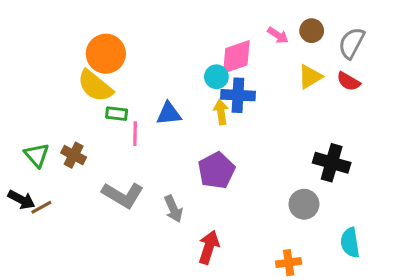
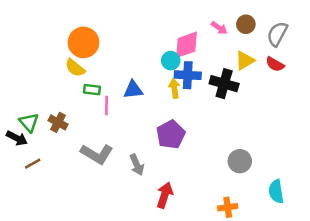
yellow semicircle: (95, 86) -> (75, 68), size x0.7
black cross: (332, 163) -> (224, 84), moved
black arrow: (21, 200) -> (17, 138), moved

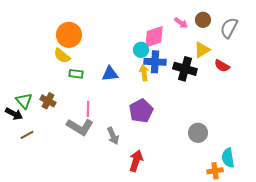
red semicircle: (275, 64) -> (222, 66), moved
pink line: (107, 105) -> (88, 109), moved
orange cross: (228, 207) -> (215, 171), moved

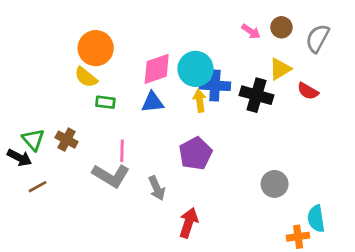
pink diamond: (154, 37) -> (157, 69), moved
cyan circle: (141, 50) -> (195, 69), size x1.6

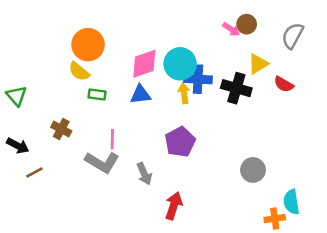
brown circle: (281, 27) -> (247, 24), moved
green triangle: (33, 140) -> (16, 96), moved

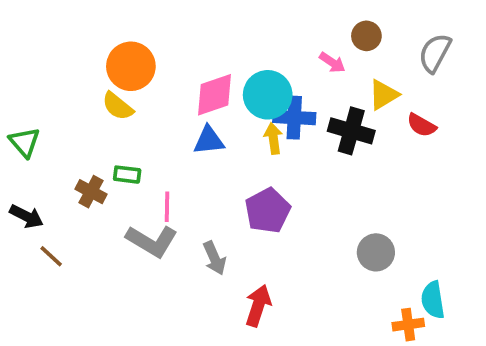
pink arrow: (231, 29) -> (332, 62), moved
green rectangle: (97, 95) -> (127, 175), moved
brown line: (34, 173) -> (51, 256), turned 72

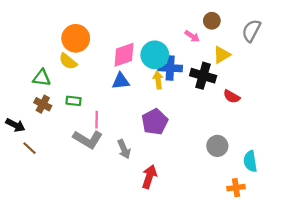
red semicircle: (422, 125) -> (232, 96), moved
green triangle: (25, 142) -> (42, 78), moved, turned -42
brown cross: (91, 192) -> (43, 104), moved
cyan semicircle: (433, 300) -> (250, 161), moved

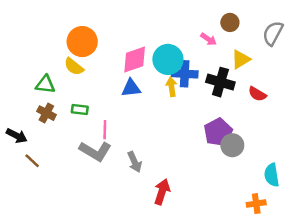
red semicircle: (232, 96) -> (257, 94), moved
purple pentagon: (155, 122) -> (218, 132), moved
gray circle: (217, 146) -> (232, 145), moved

